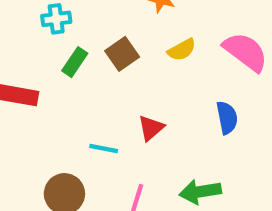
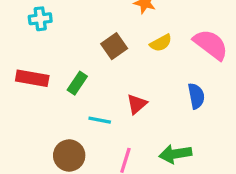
cyan cross: (56, 19) -> (40, 19), moved
green rectangle: (75, 62) -> (77, 83), moved

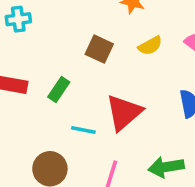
brown square: (114, 46) -> (99, 49), turned -30
red triangle: (137, 104) -> (124, 112), size x1.6

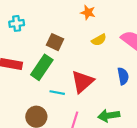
brown square: (99, 49) -> (55, 42), moved
green rectangle: (59, 90) -> (42, 67), size x1.6

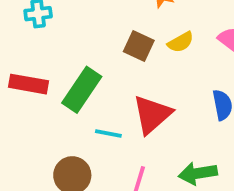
brown square: (55, 42) -> (139, 46), moved

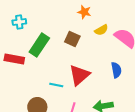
yellow semicircle: (181, 42) -> (101, 30), moved
green rectangle: (82, 90) -> (39, 45), moved

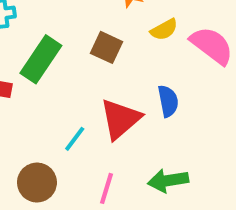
blue semicircle: (116, 70) -> (168, 101), moved
cyan line: (56, 85) -> (75, 139), turned -64

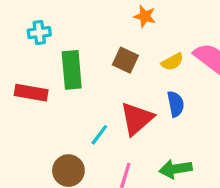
yellow semicircle: (164, 30) -> (172, 62), moved
green rectangle: (41, 59) -> (72, 70), turned -39

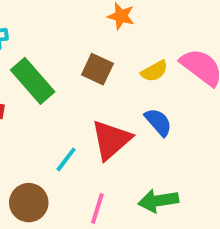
green rectangle: (72, 70) -> (33, 81), turned -36
blue semicircle: (176, 104) -> (158, 122), turned -30

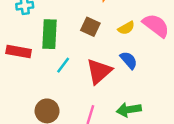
green rectangle: (33, 81) -> (49, 34), turned 44
cyan line: (66, 159) -> (63, 65), moved

